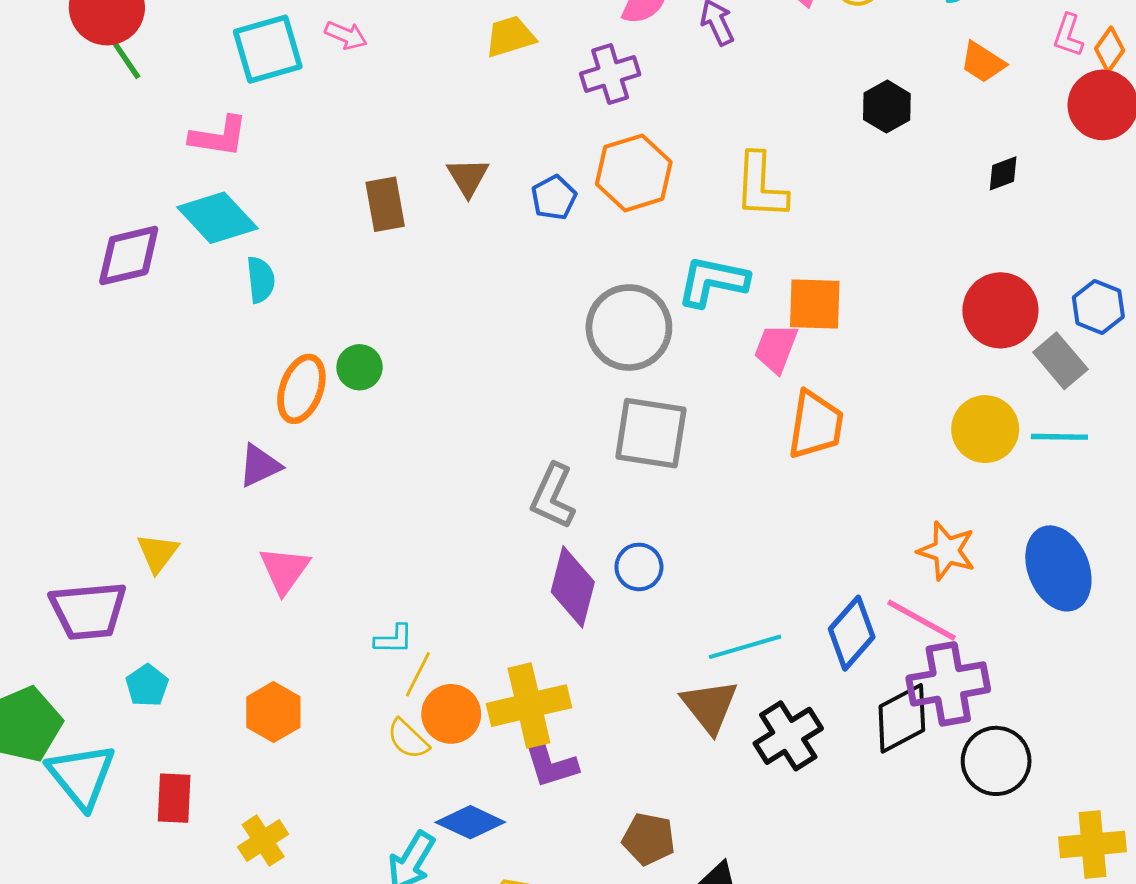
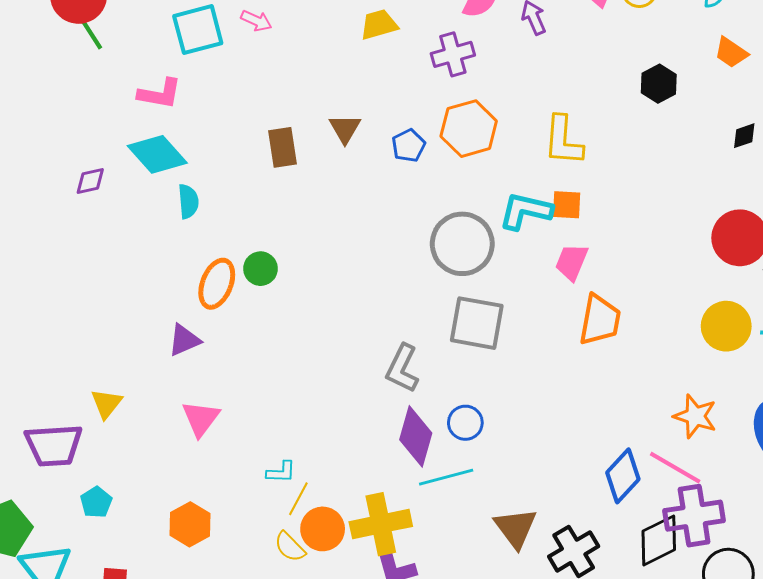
purple diamond: (129, 256) -> (90, 181), size x0.6
orange square: (815, 304) -> (567, 205), moved, size x0.7
cyan line: (745, 647) -> (446, 477), moved

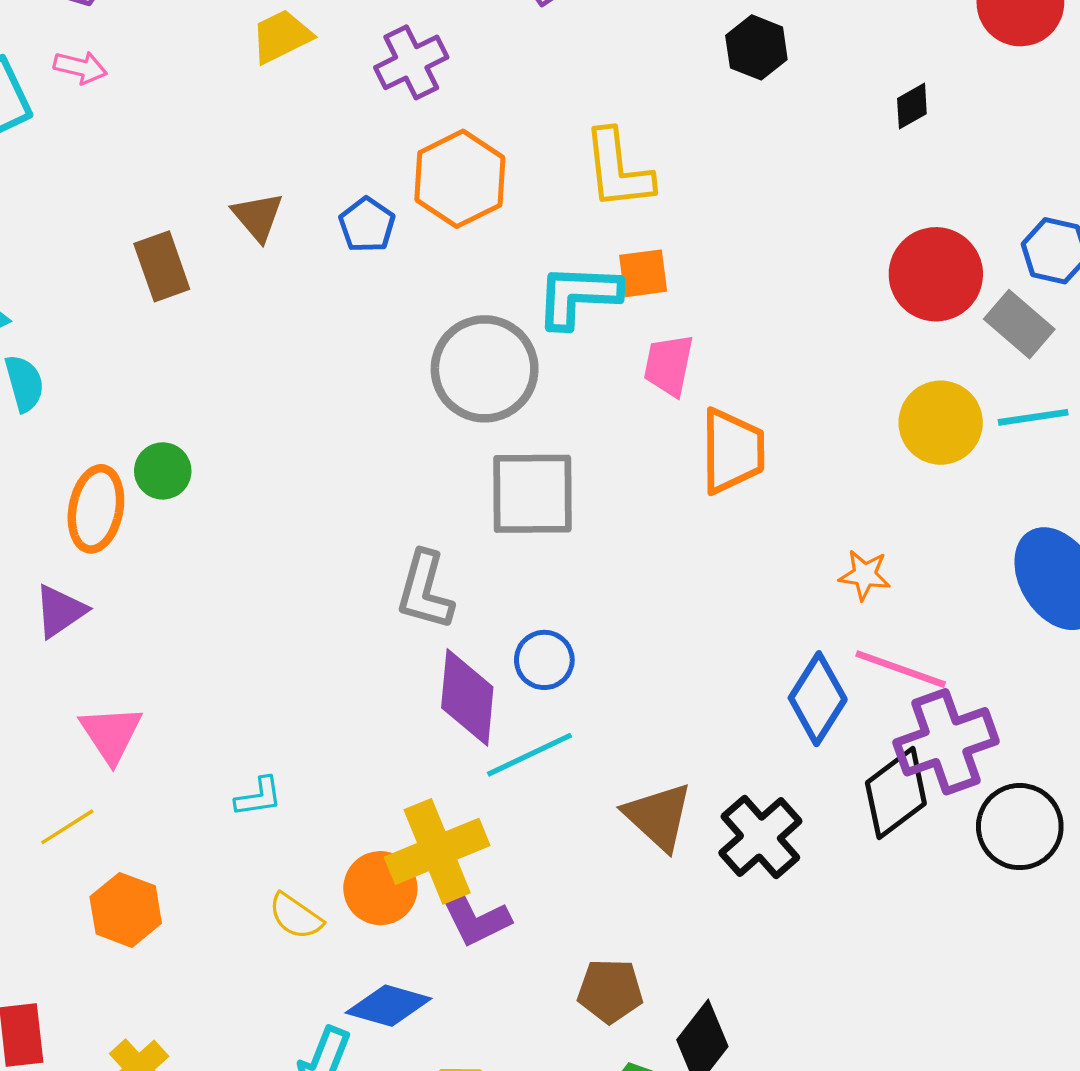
orange star: (695, 416) -> (865, 575), moved, size x0.7
yellow line: (298, 499) -> (67, 827), moved, turned 40
orange circle: (323, 529) -> (380, 888), moved

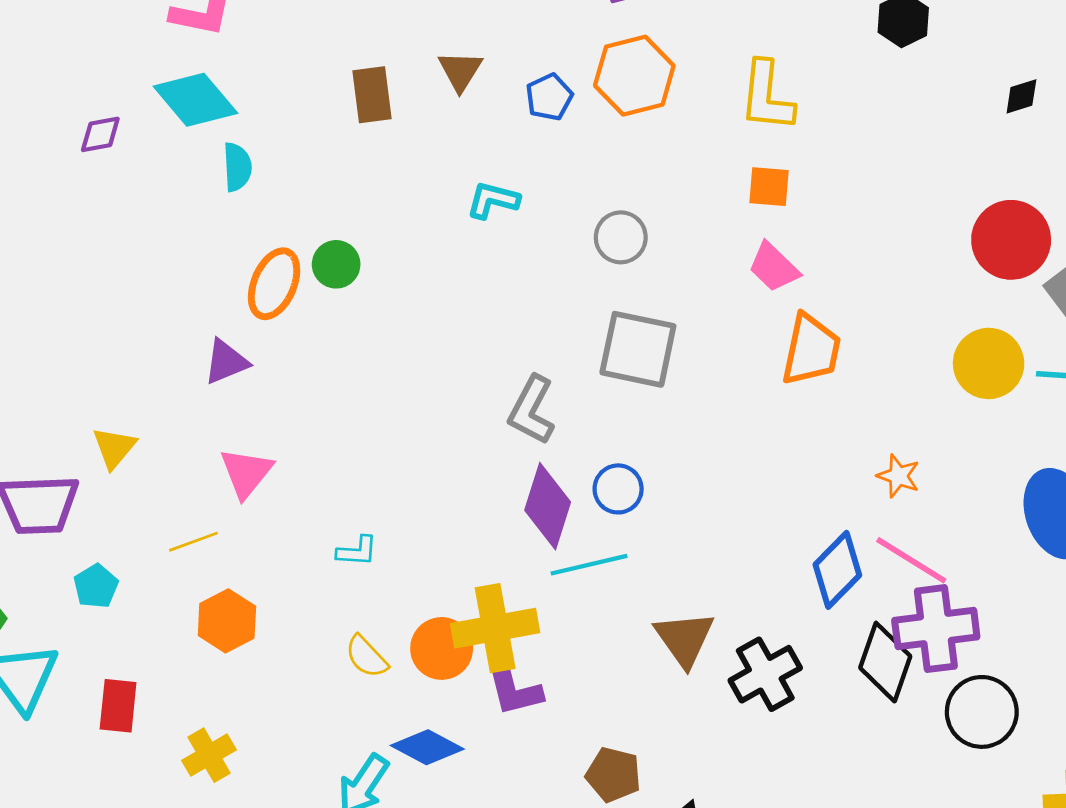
cyan L-shape: (578, 296) -> (493, 200), moved, size x0.7
pink trapezoid: (669, 365) -> (774, 267), turned -70
gray circle: (485, 369) -> (621, 237), size x0.6
black diamond: (896, 793) -> (885, 662), turned -46

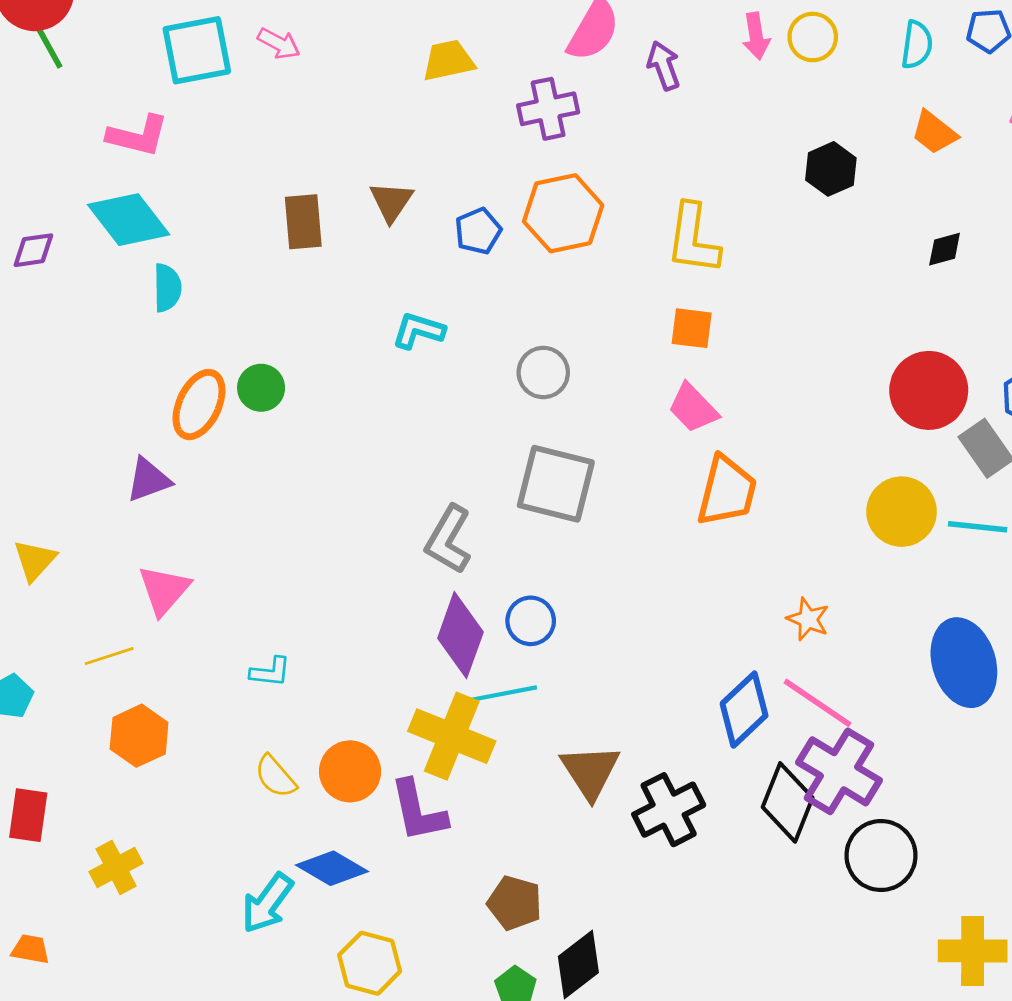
yellow cross: (495, 628) -> (452, 736), moved, turned 30
purple cross: (936, 629) -> (839, 771), turned 36

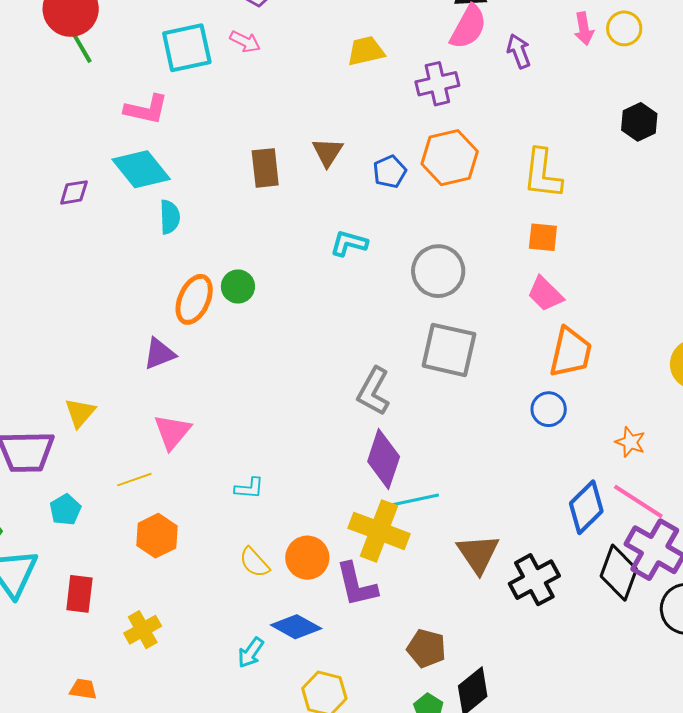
gray circle: (543, 372) -> (438, 271), size x1.4
blue circle: (531, 621) -> (549, 409), moved
cyan arrow: (267, 903) -> (251, 653), size x0.7

